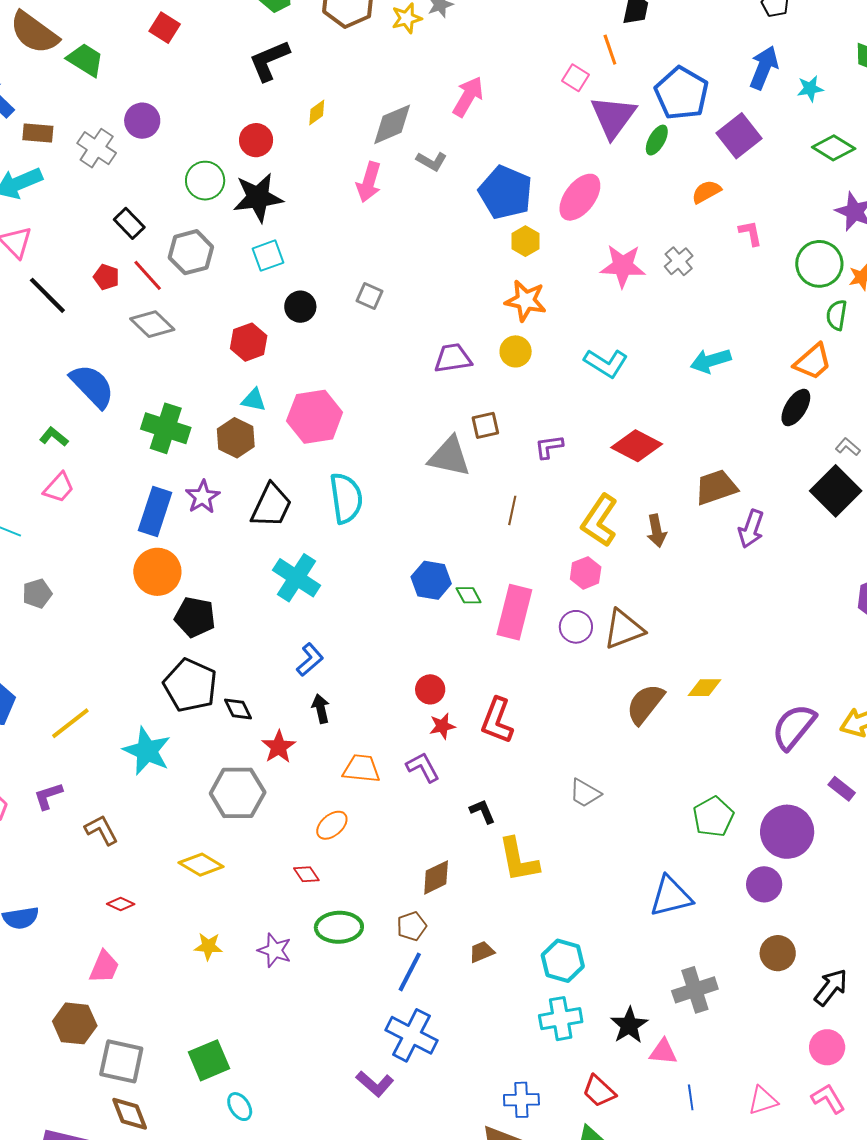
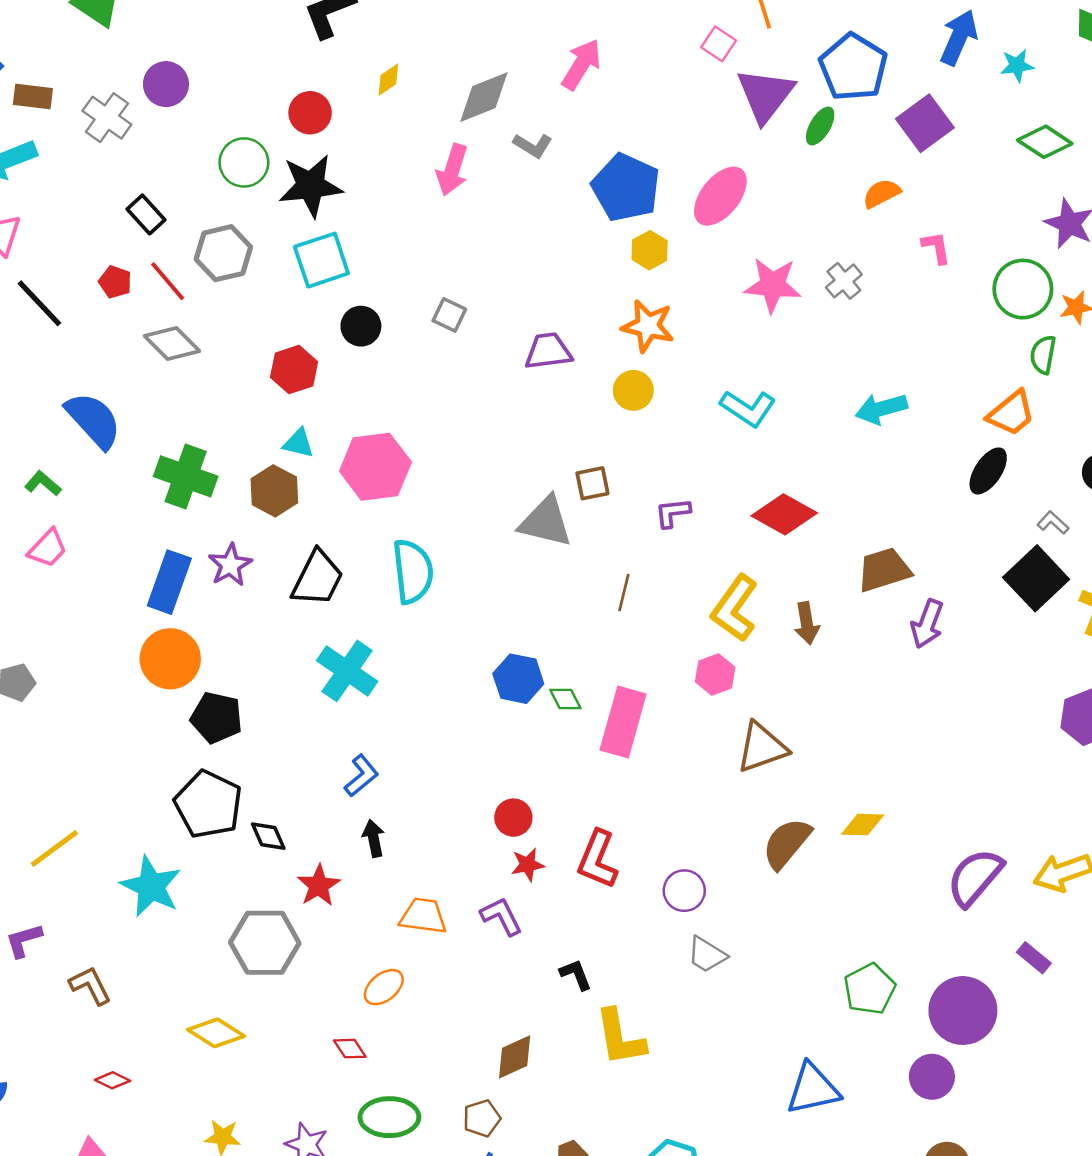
cyan square: (268, 256) -> (321, 260), size x1.4
purple trapezoid: (453, 358) -> (548, 351), moved
purple circle: (576, 627) -> (684, 891), moved

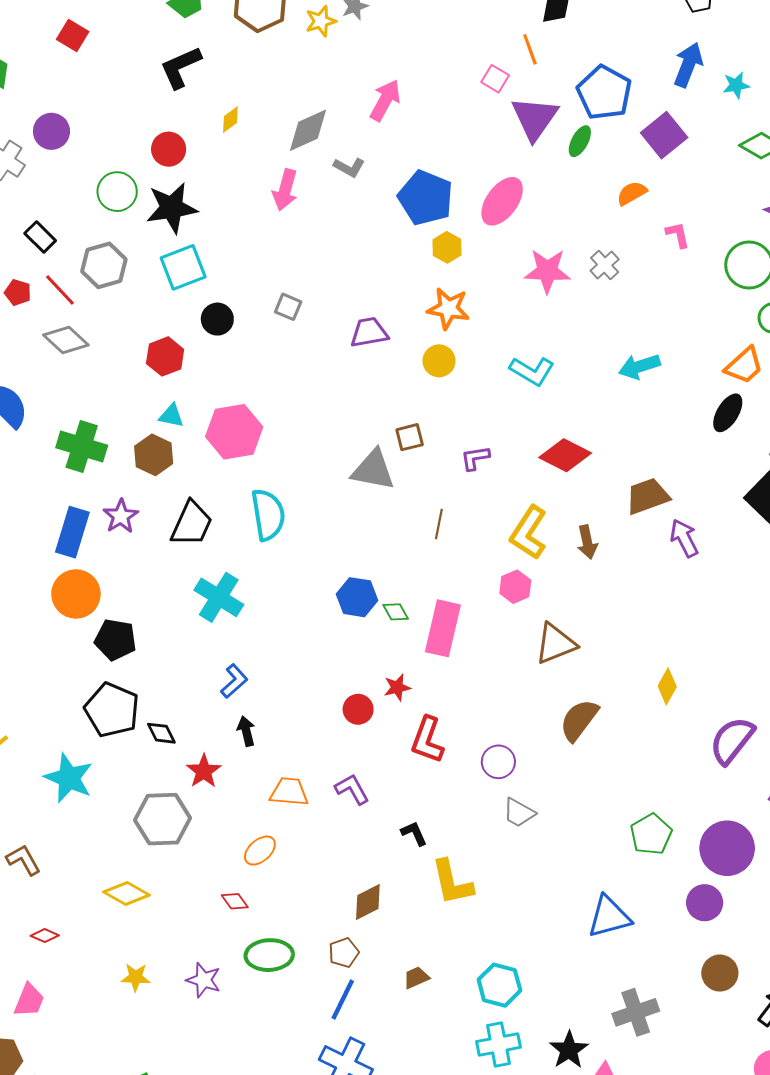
purple arrow: (927, 624) -> (684, 538), turned 135
yellow diamond: (863, 825) -> (667, 686), moved, turned -60
red star: (528, 865) -> (397, 687), moved

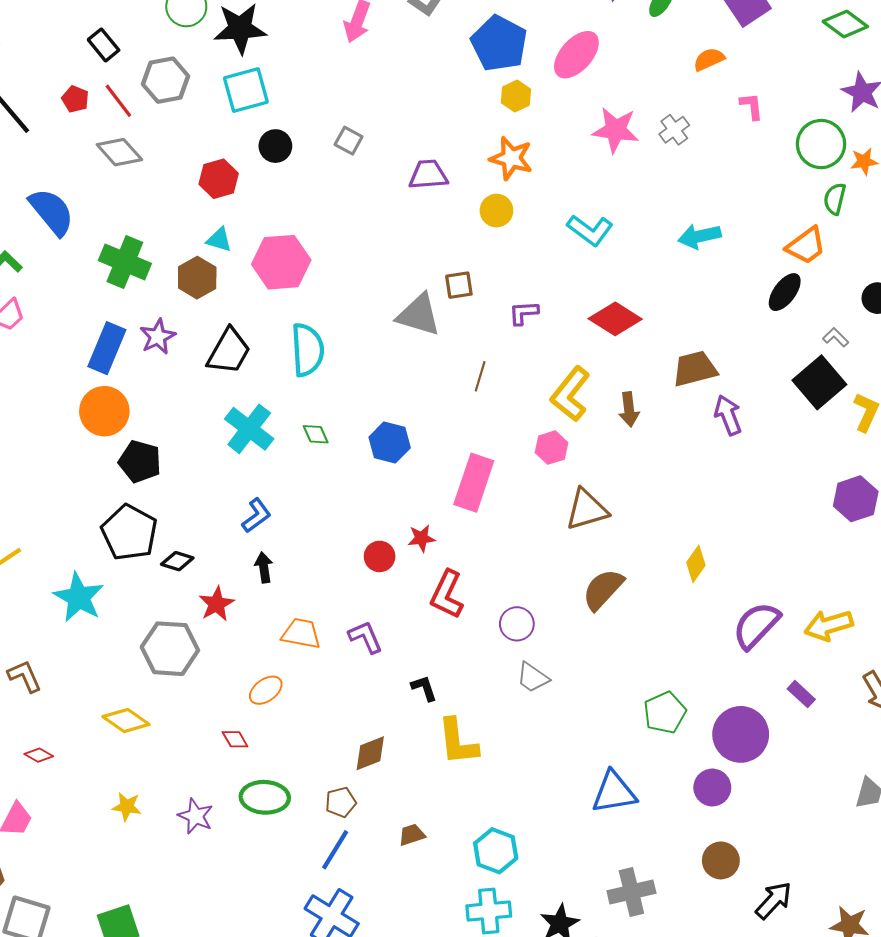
green diamond: (396, 612) -> (316, 434), moved
black diamond: (161, 733) -> (177, 561), turned -52

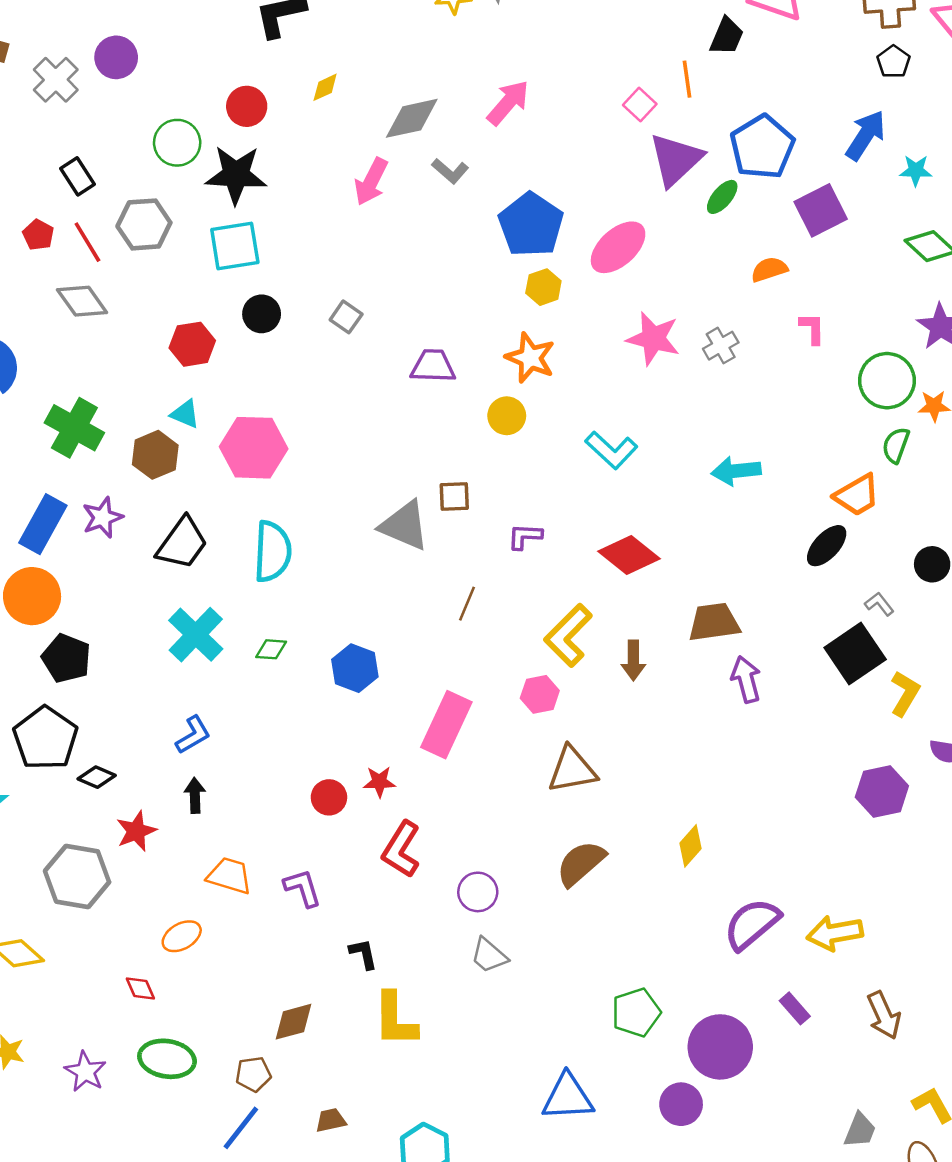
green diamond: (316, 434) -> (271, 649), turned -68

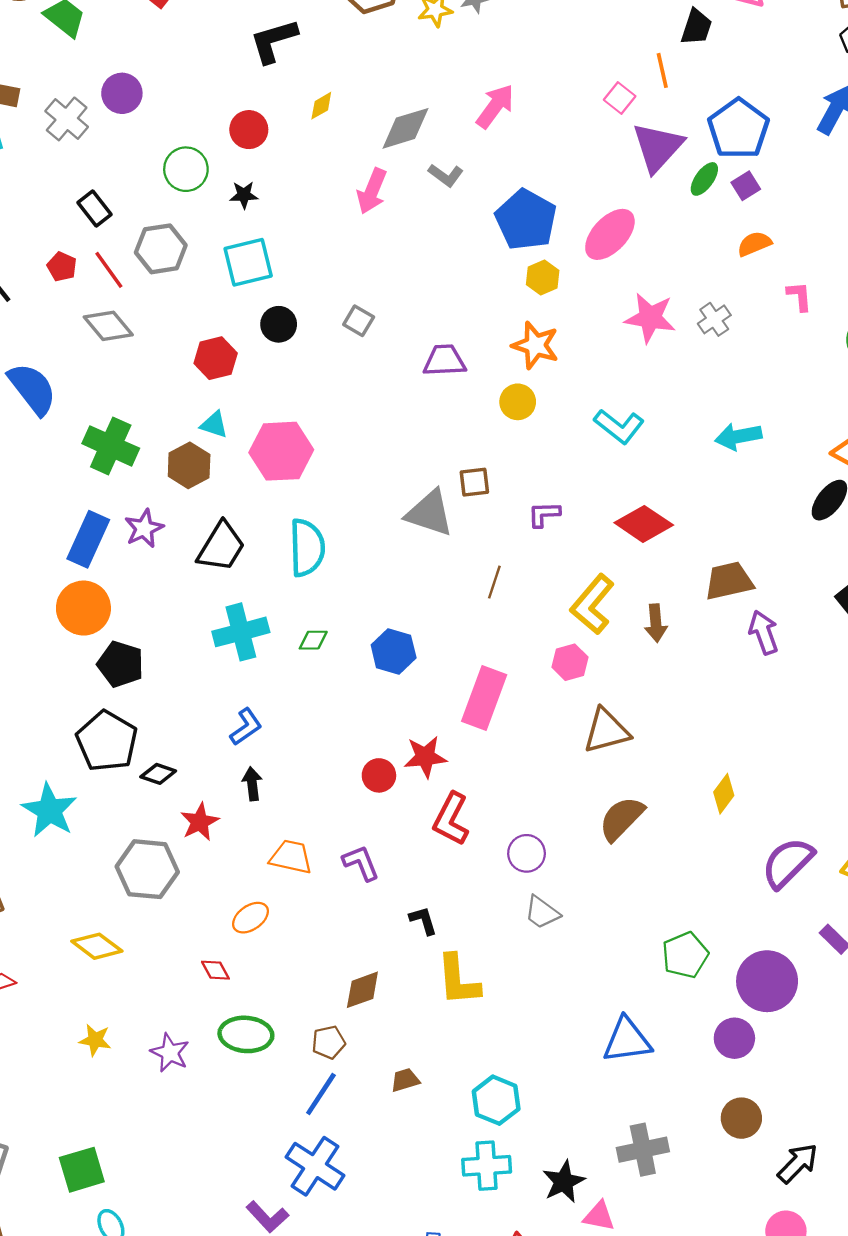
black star: (236, 175) -> (244, 195), size x0.5
purple square: (821, 210) -> (746, 186), moved, size x0.6
cyan cross: (196, 635) -> (241, 632), turned 36
red star: (379, 782) -> (425, 757), size x1.4

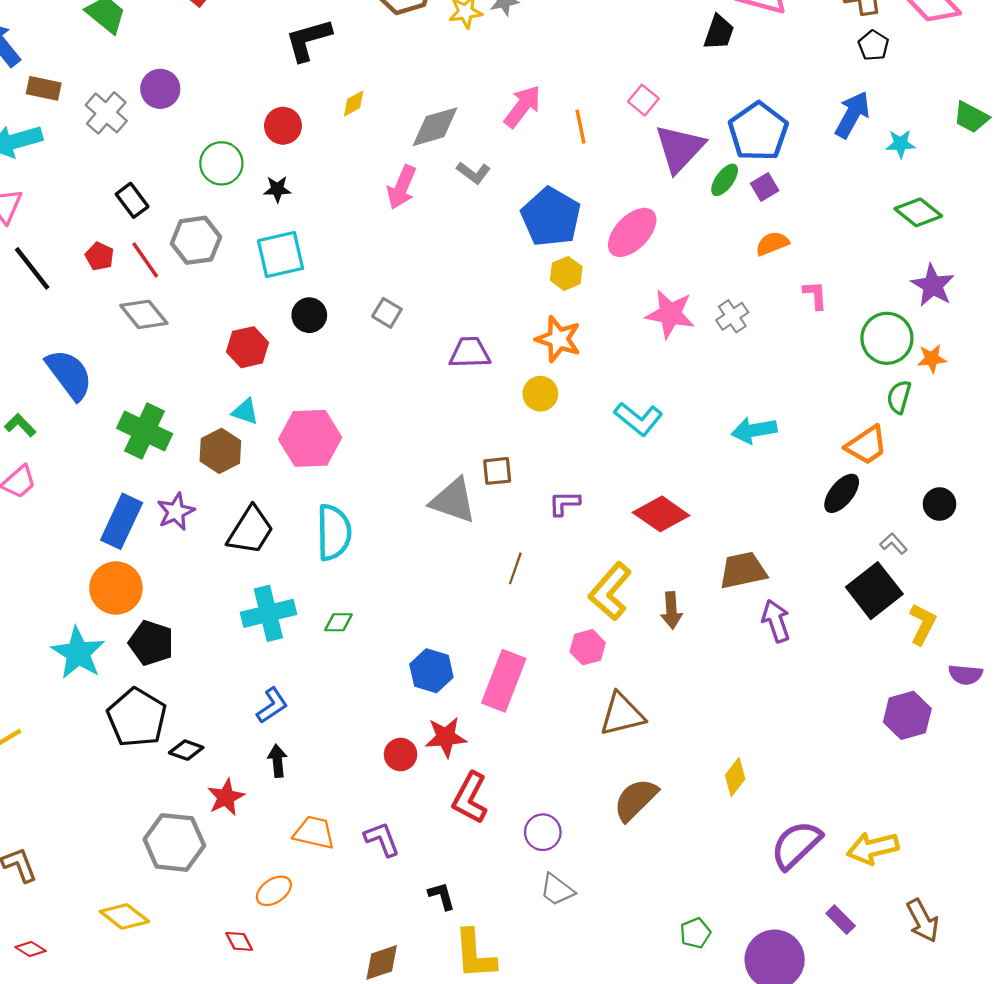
orange line: (662, 70) -> (581, 127), moved
blue hexagon: (394, 651) -> (431, 671), moved
cyan star: (49, 810) -> (78, 653), moved
green pentagon: (685, 955) -> (695, 933), size x0.7

